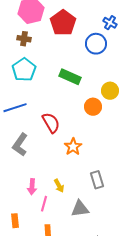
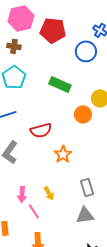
red pentagon: (63, 23) -> (53, 30), turned -30
red semicircle: (51, 123) -> (41, 130), turned 105
pink line: (44, 204) -> (34, 211), turned -49
gray triangle: (80, 209) -> (85, 215), moved

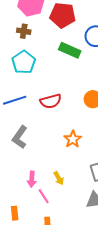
green rectangle: (60, 84) -> (70, 50), moved
red semicircle: (41, 130) -> (51, 101), moved

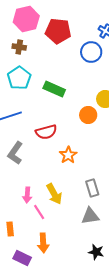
green rectangle: (70, 50) -> (54, 89), moved
red semicircle: (51, 101) -> (46, 132), moved
yellow arrow: (59, 178) -> (54, 194), size x1.5

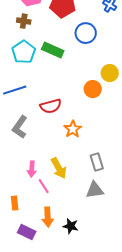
blue circle: (91, 52) -> (86, 33), moved
green rectangle: (54, 89) -> (53, 50), moved
black star: (96, 252) -> (71, 226), moved

